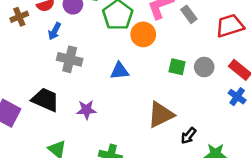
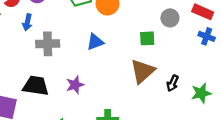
green square: (177, 67) -> (147, 38), moved

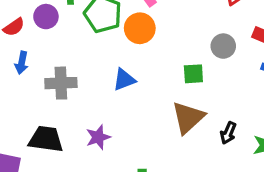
blue arrow: (27, 22) -> (22, 63), moved

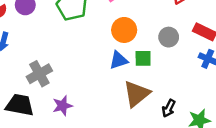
orange circle: (140, 28) -> (124, 30), moved
blue triangle: (124, 80) -> (119, 60), moved
gray cross: (61, 83) -> (39, 74), moved, turned -30

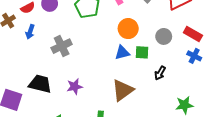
gray cross: (39, 74) -> (62, 46), moved
brown triangle: (137, 94) -> (123, 90), moved
black arrow: (169, 108) -> (160, 73), moved

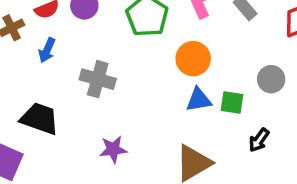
orange circle: (128, 29) -> (193, 59), moved
gray cross: (62, 46) -> (98, 79), turned 36
black trapezoid: (40, 84) -> (40, 119), moved

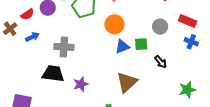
blue arrow: (47, 50) -> (32, 37), turned -128
black trapezoid: (40, 119) -> (53, 74), moved
black arrow: (259, 140) -> (161, 62), turned -64

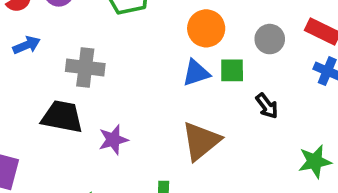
orange circle: (114, 24) -> (206, 28), moved

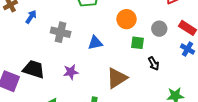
blue arrow: (27, 45) -> (31, 17), turned -40
blue triangle: (196, 73) -> (95, 43), moved
black trapezoid: (62, 117) -> (34, 69), moved

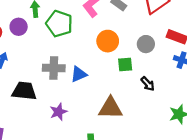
gray cross: (61, 32) -> (54, 68), moved
black trapezoid: (34, 69) -> (24, 91), moved
brown triangle: (117, 78) -> (110, 108), turned 45

